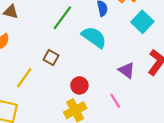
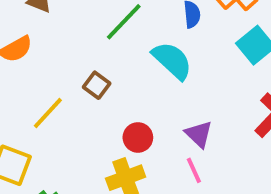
purple triangle: (127, 70) -> (199, 134), moved

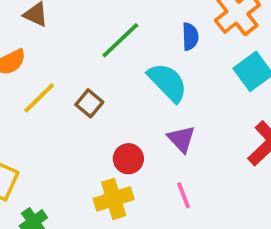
yellow line: (48, 113) -> (39, 98), moved
purple triangle: (199, 134) -> (181, 139), moved

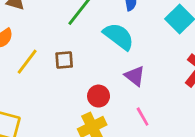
brown square: (89, 103) -> (64, 60), turned -36

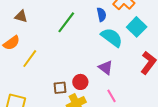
cyan semicircle: (119, 36) -> (112, 37), moved
brown square: (64, 60) -> (60, 88), moved

